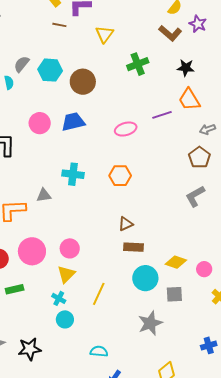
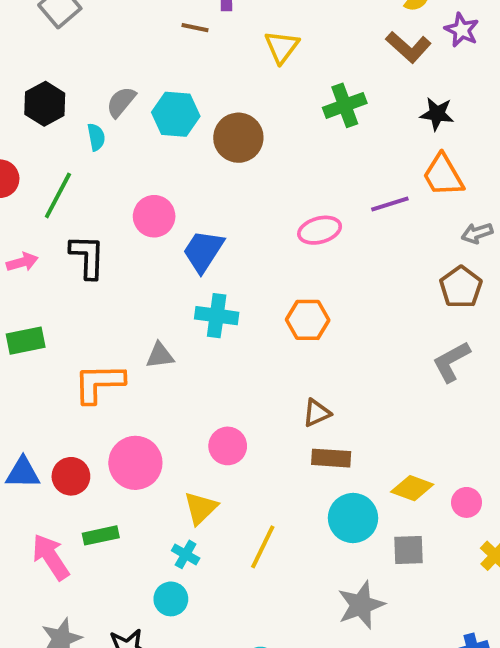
blue trapezoid: (73, 122) -> (203, 251), moved, turned -45
pink circle: (70, 248) -> (228, 446), moved
cyan circle: (65, 319) -> (171, 599), moved

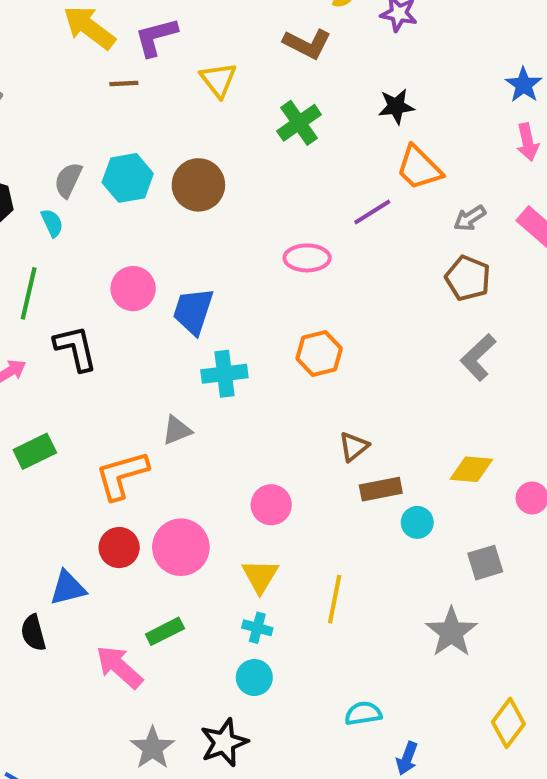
brown L-shape: (408, 47) -> (307, 44), moved
pink ellipse: (320, 230) -> (307, 258), turned 30
red circle: (71, 476) -> (119, 548), moved
yellow diamond: (412, 488) -> (471, 469), moved
cyan circle: (353, 518) -> (417, 522), moved, size x0.6

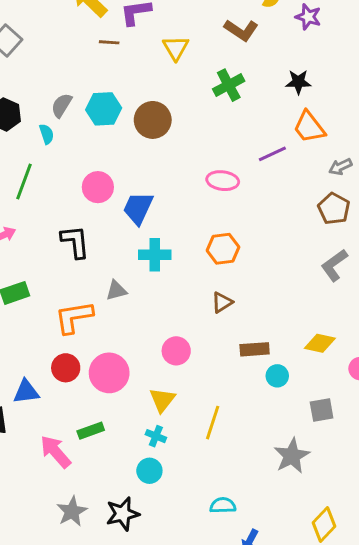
black L-shape: (75, 348) -> (75, 242), moved
brown triangle: (354, 447) -> (222, 302), moved

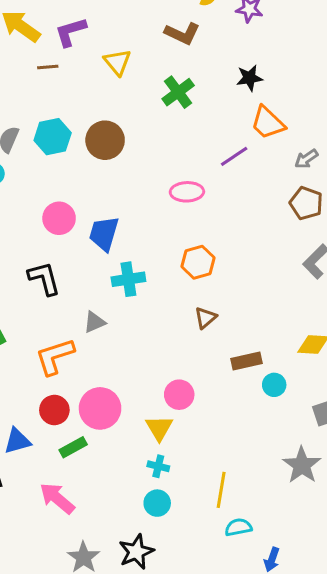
pink circle: (176, 351) -> (179, 395), moved
yellow line: (213, 423) -> (221, 490), moved
green rectangle: (91, 431) -> (73, 447), moved

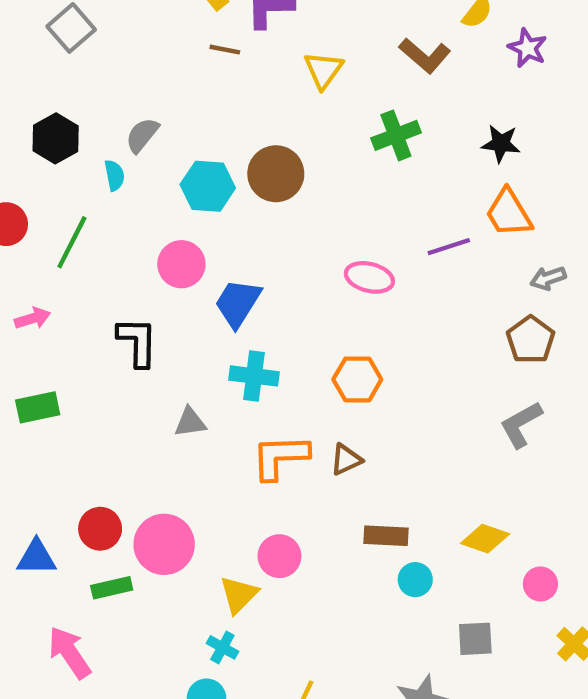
cyan hexagon: (53, 137) -> (208, 186), moved
orange L-shape: (55, 356) -> (280, 457), moved

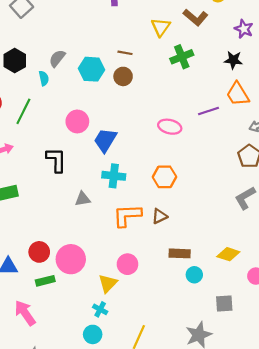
purple star: (527, 48) -> (244, 29), moved
brown line: (225, 50) -> (125, 53), moved
yellow triangle: (323, 70) -> (161, 27), moved
brown circle: (276, 174) -> (123, 76), size x0.7
cyan hexagon: (208, 186) -> (92, 69), moved

